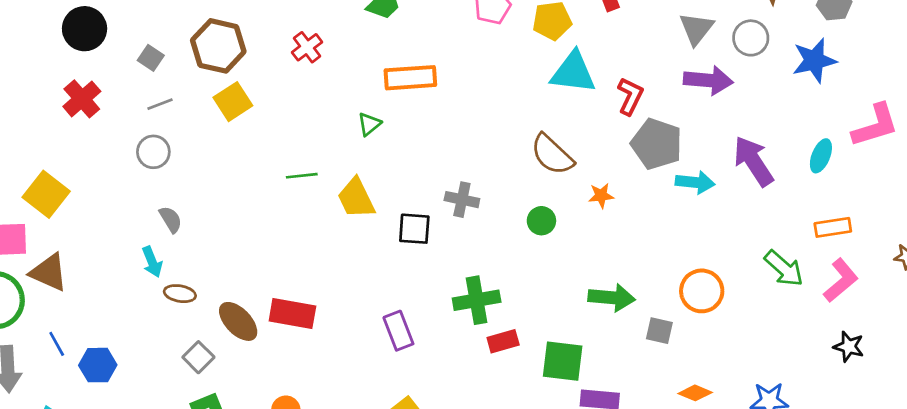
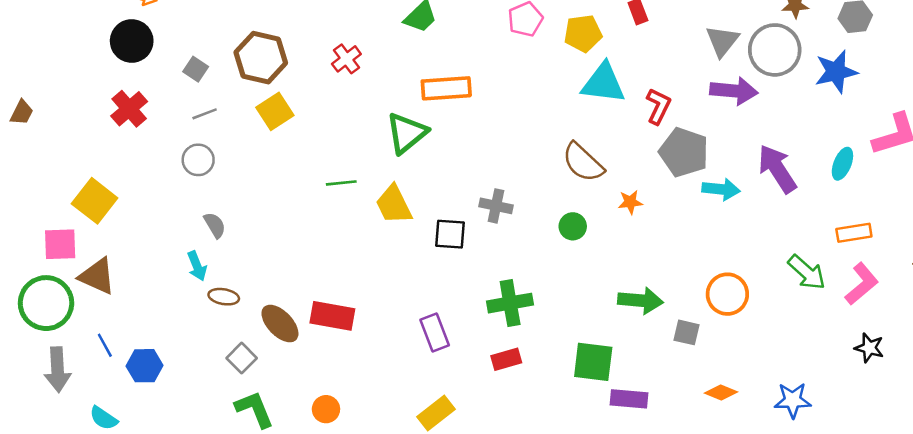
gray circle: (751, 38) -> (775, 50), size x1.5
green triangle: (369, 124) -> (407, 133), size x1.8
red rectangle: (503, 341) -> (506, 359), moved

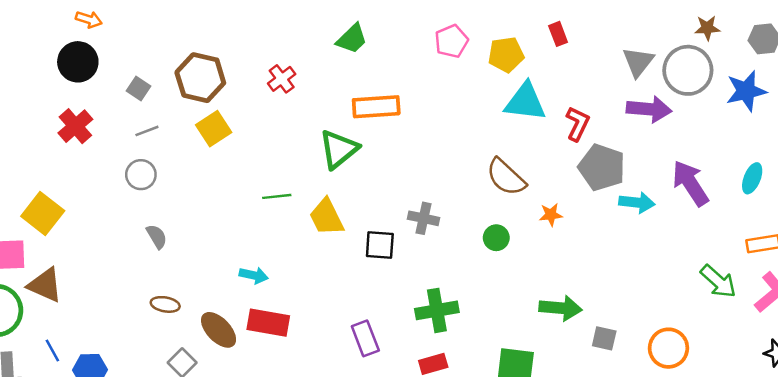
cyan arrow: (197, 266) -> (254, 275), moved, turned -56
orange circle: (727, 294) -> (668, 348), moved

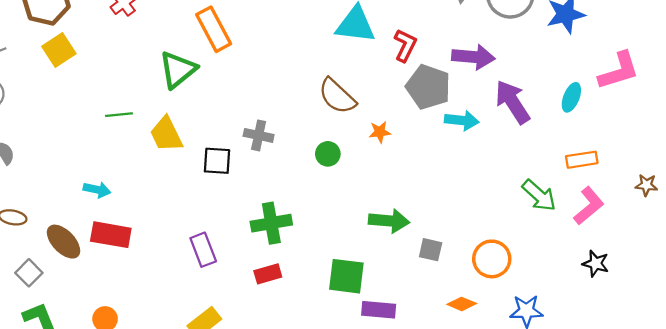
orange rectangle: (376, 107) -> (214, 29), turned 66
purple arrow: (649, 109) -> (473, 57), moved

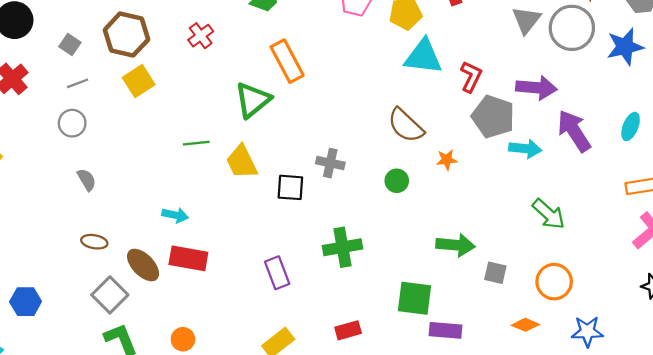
green arrow: (539, 195) -> (549, 214), moved
gray square: (29, 273) -> (110, 295), size x1.4
red rectangle: (268, 274) -> (348, 330), moved

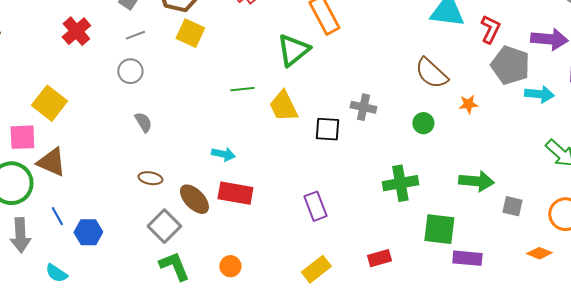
yellow square: (139, 81) -> (190, 33), turned -32
green cross: (342, 247) -> (400, 183), moved

